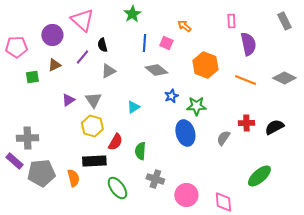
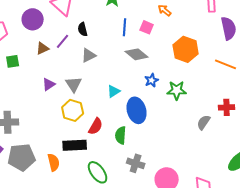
brown triangle: (54, 65) -> (43, 48), moved
blue ellipse: (185, 133) -> (137, 110), moved

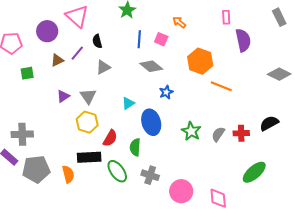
orange line: (226, 64) -> (221, 86), moved
green star: (177, 90) -> (191, 131), moved, turned 30
red cross: (227, 107) -> (241, 133), moved
green ellipse: (98, 172) -> (117, 171), moved

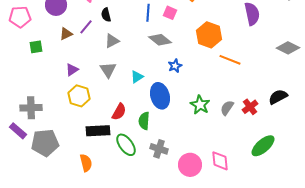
gray triangle: (88, 96) -> (108, 70), moved
yellow hexagon: (87, 122) -> (79, 96), moved
red cross: (241, 133) -> (250, 107), turned -35
orange semicircle: (68, 174) -> (86, 163), moved
pink diamond: (218, 198) -> (220, 161), moved

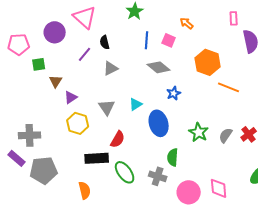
brown triangle: (66, 34) -> (56, 81), moved, turned -32
green square: (36, 47) -> (39, 64), moved
gray triangle: (108, 70) -> (107, 107), moved
green semicircle: (144, 121) -> (173, 157), moved

